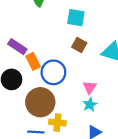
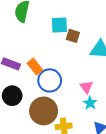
brown square: (79, 45) -> (73, 36), moved
orange rectangle: (33, 61) -> (35, 67), moved

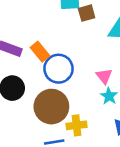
brown square: (73, 36) -> (87, 13), turned -32

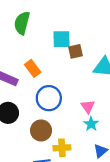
orange rectangle: (40, 52) -> (33, 68), moved
brown circle: (51, 107) -> (41, 130), size x0.7

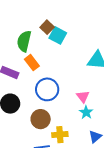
green semicircle: (22, 23) -> (24, 41), moved
cyan square: (61, 39) -> (58, 35), turned 30
brown square: (75, 51) -> (47, 27), moved, turned -32

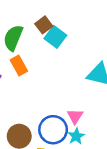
blue circle: (47, 89) -> (53, 130), moved

